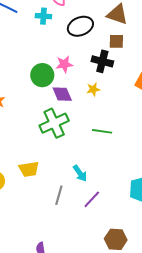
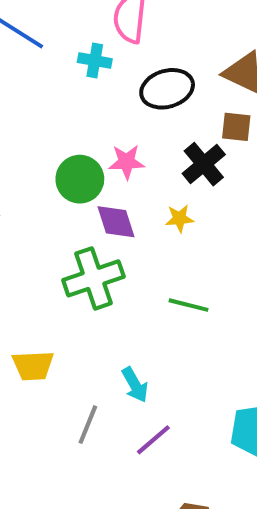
black cross: (102, 61) -> (204, 164), turned 30

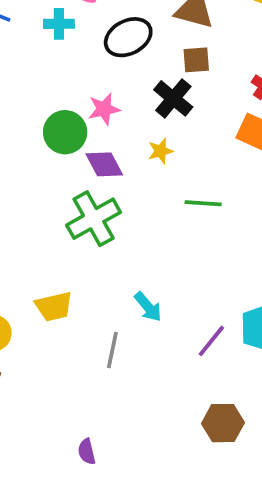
green line: (188, 305) -> (203, 203), moved
purple line: (153, 440) -> (211, 341), moved

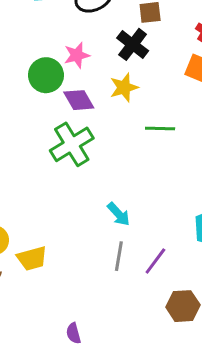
yellow star: (161, 151) -> (124, 87), size x1.4
yellow trapezoid: (54, 306) -> (32, 258), moved
purple line: (211, 341) -> (155, 261), moved
gray line: (112, 350) -> (119, 256), moved

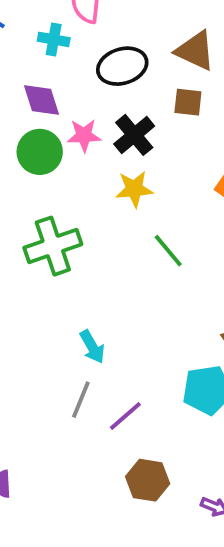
black cross: (133, 44) -> (134, 135), moved
purple diamond: (79, 100) -> (41, 100), moved
green line: (160, 128) -> (168, 251), turned 36

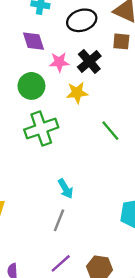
green circle: (40, 152) -> (31, 86), moved
yellow star: (134, 189) -> (77, 93), moved
purple line: (125, 416) -> (61, 263), moved

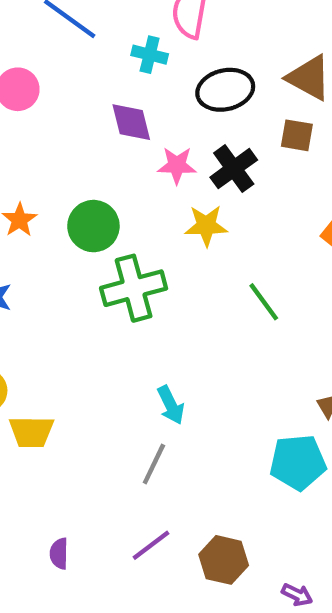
green circle: (31, 86) -> (93, 226), moved

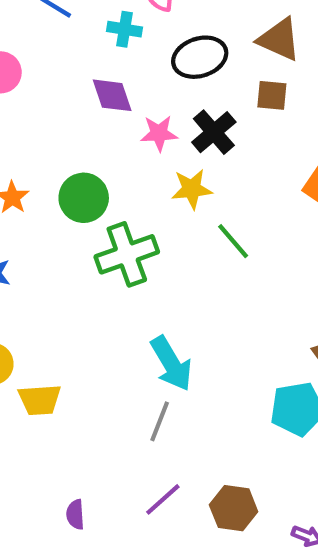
green line: (264, 302) -> (233, 241), moved
cyan arrow: (171, 405) -> (171, 364), size x1.5

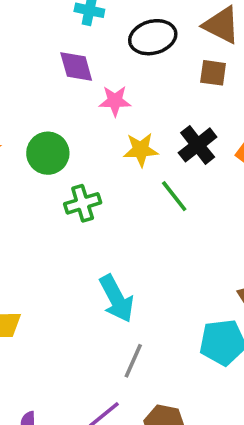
black cross: (214, 132) -> (198, 145), moved
green cross: (127, 254) -> (83, 203), size x0.7
gray line: (160, 421) -> (133, 361), moved

